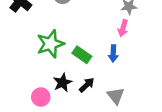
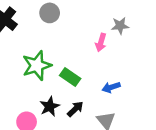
pink arrow: (123, 28) -> (101, 42), moved
blue arrow: (113, 54) -> (111, 87), moved, turned 70

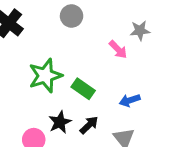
gray circle: (50, 13) -> (72, 16), moved
pink arrow: (101, 42) -> (118, 49), turned -60

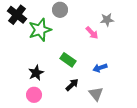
green star: (45, 76) -> (40, 30), moved
black star: (60, 122) -> (36, 73), moved

